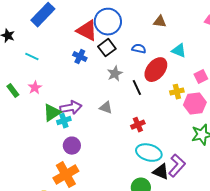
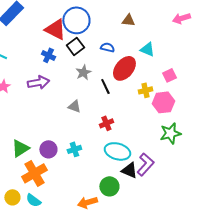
purple arrow: (71, 108) -> (38, 82), moved
green triangle: (52, 113) -> (20, 148), moved
cyan cross: (64, 121) -> (74, 149), moved
purple circle: (72, 146) -> (48, 149), moved

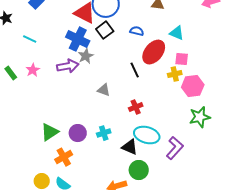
blue cross: (48, 55) -> (78, 39), size x1.6
gray star: (83, 72) -> (86, 56), moved
pink square: (169, 75) -> (182, 59), moved, turned 32
black triangle: (129, 170) -> (130, 147), moved
orange cross: (34, 173) -> (64, 157), size x0.7

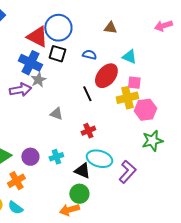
black square: (105, 30) -> (57, 54), turned -36
yellow cross: (175, 74) -> (127, 98), size x1.5
green circle: (139, 170) -> (79, 194), moved

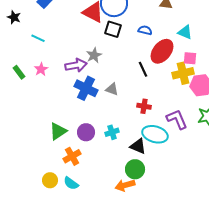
blue cross: (30, 63) -> (86, 88), moved
red cross: (88, 131) -> (144, 106), turned 32
purple L-shape: (127, 172) -> (177, 119), moved, turned -65

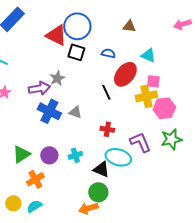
cyan semicircle: (71, 183) -> (34, 206), turned 112

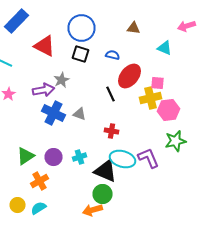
red triangle: (56, 35) -> (44, 46), moved
cyan triangle: (148, 55) -> (164, 48), moved
purple L-shape: (140, 142) -> (148, 158), moved
black triangle: (101, 169) -> (106, 171), size x1.4

